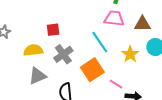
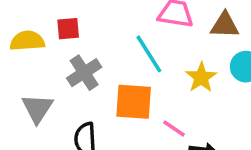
yellow semicircle: (33, 50) -> (27, 41), moved
orange square: (92, 70) -> (134, 102), turned 35
gray triangle: (38, 76) -> (37, 108), turned -36

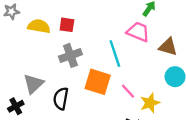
yellow star: (201, 77) -> (150, 103), moved
gray triangle: (37, 108) -> (33, 84), moved
pink line: (174, 128) -> (128, 91), moved

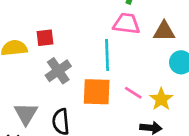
cyan line: (115, 54) -> (107, 55), turned 32

